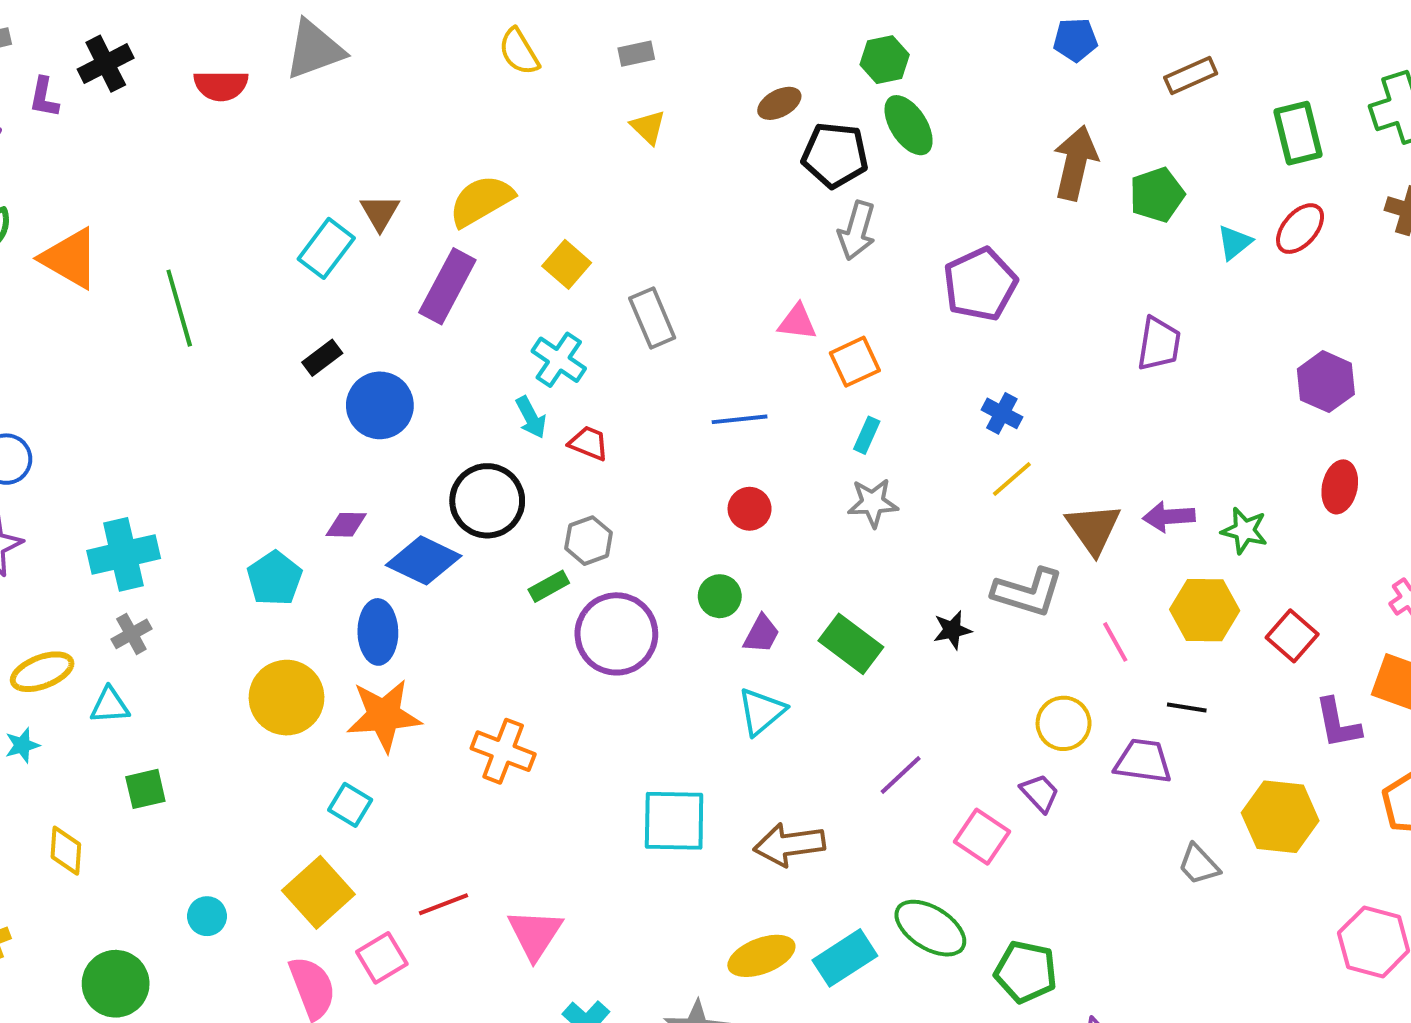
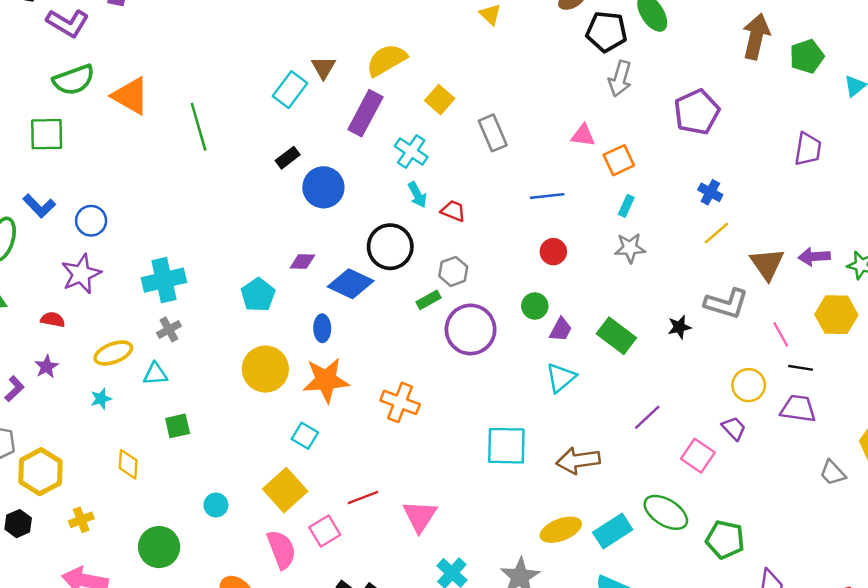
cyan cross: (559, 360) -> (411, 152), moved
blue ellipse: (378, 632) -> (322, 328), size x0.7
black line: (1187, 707) -> (801, 368), moved

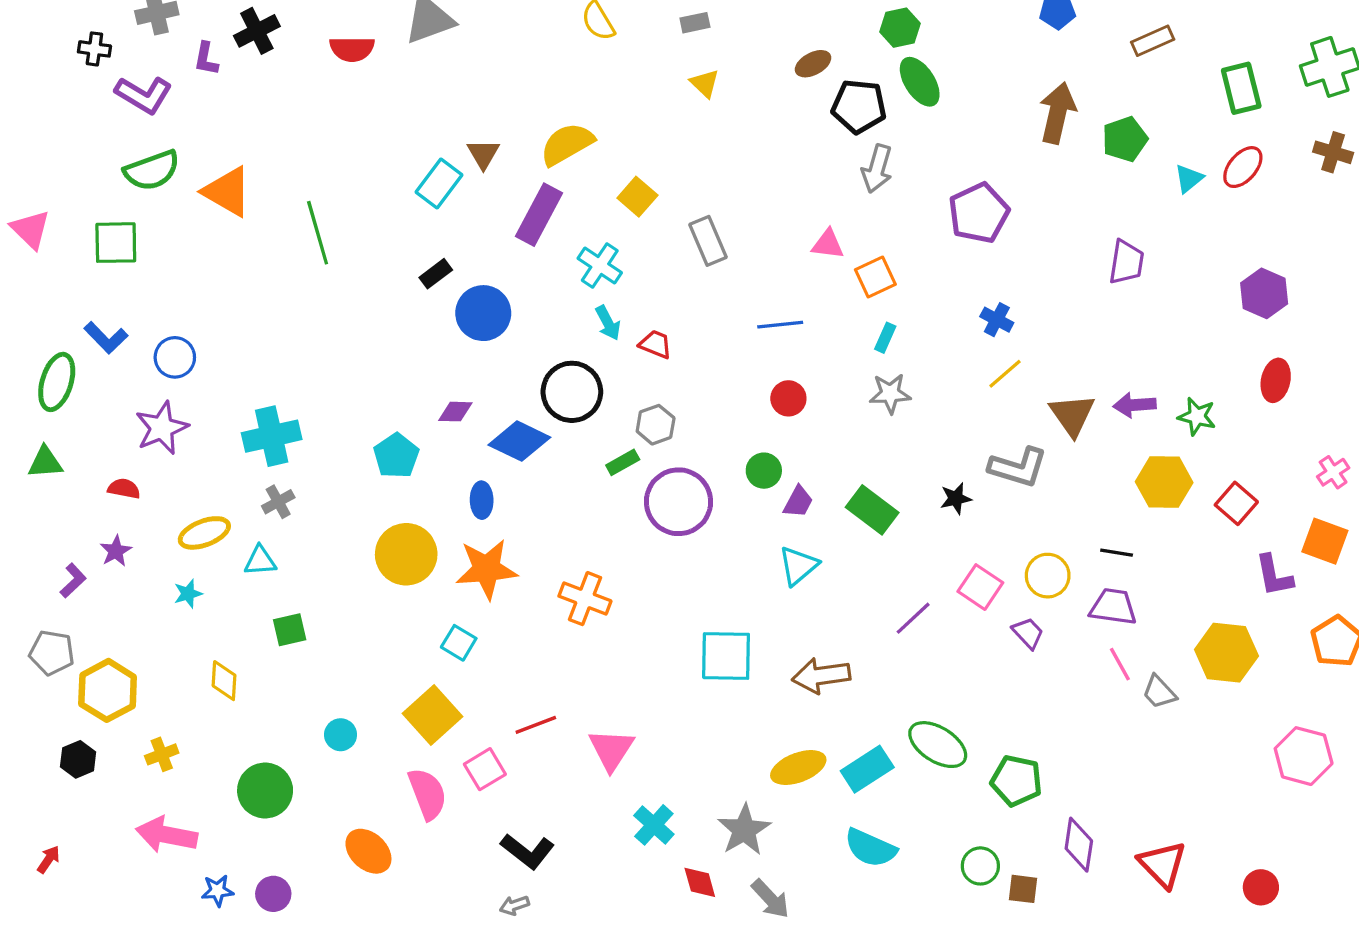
pink line: (781, 334) -> (1120, 664), moved
pink square: (698, 456) -> (980, 587), moved

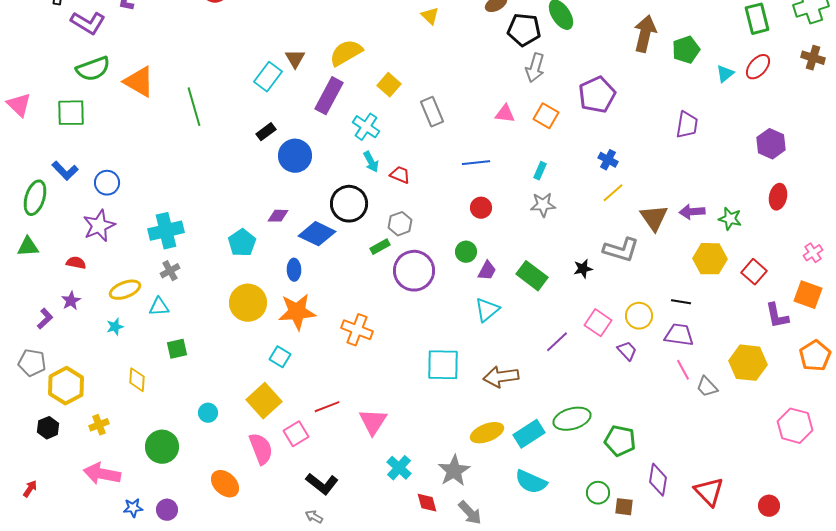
orange square: (875, 277) -> (546, 116), moved, turned -35
green ellipse: (938, 745) -> (572, 419), turned -48
gray arrow: (514, 905) -> (314, 517), turned 48

